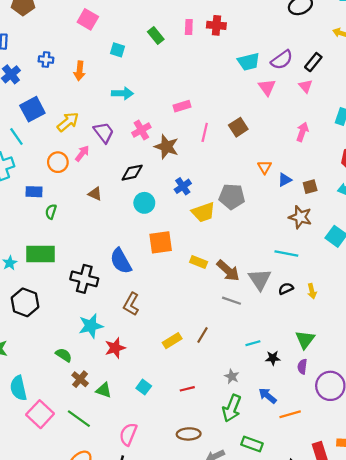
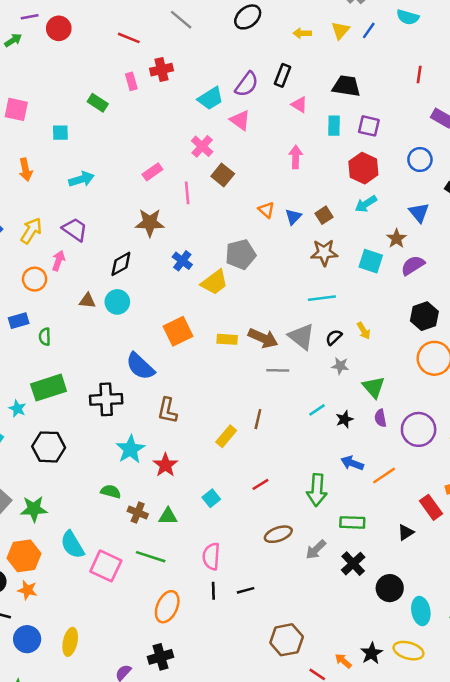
pink triangle: (306, 86) -> (299, 105), moved
pink cross: (141, 130) -> (202, 146), moved
cyan circle: (144, 203) -> (117, 302), moved
gray star: (232, 376) -> (340, 366), moved
cyan square: (144, 387) -> (211, 498), turned 32

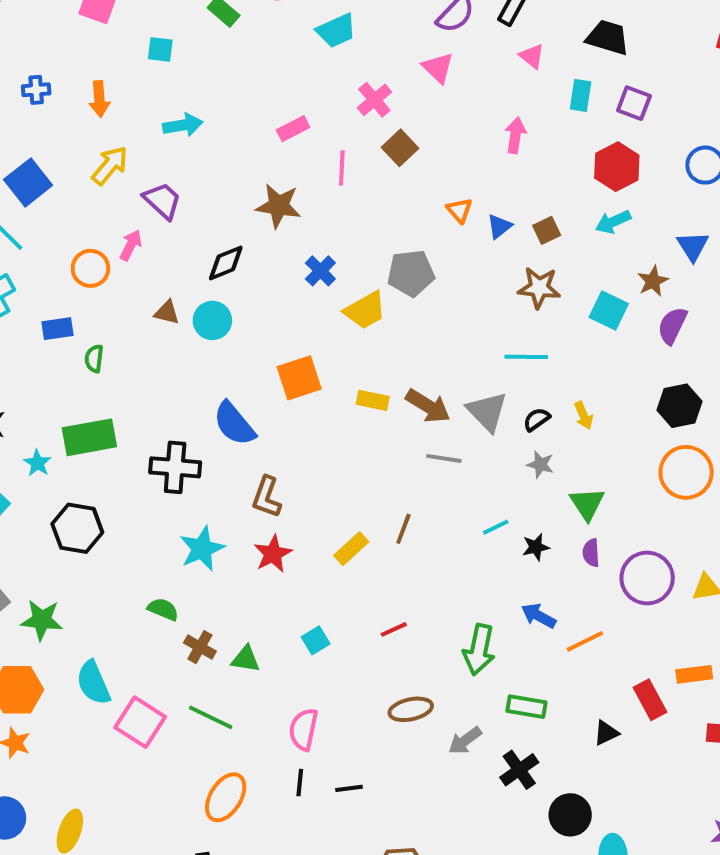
cyan trapezoid: (210, 98) -> (336, 31), moved
yellow arrow: (31, 231) -> (110, 165), moved
purple semicircle: (413, 265) -> (672, 326), turned -40
red star: (165, 465) -> (273, 554), moved

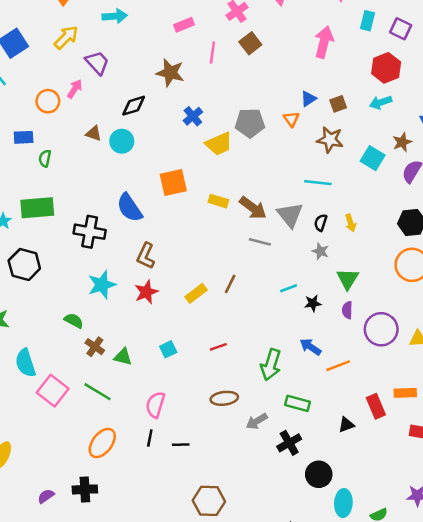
pink arrow: (515, 135) -> (324, 42), size x1.4
orange triangle: (459, 210) -> (291, 119), moved
black semicircle: (537, 419) -> (321, 223), turned -42

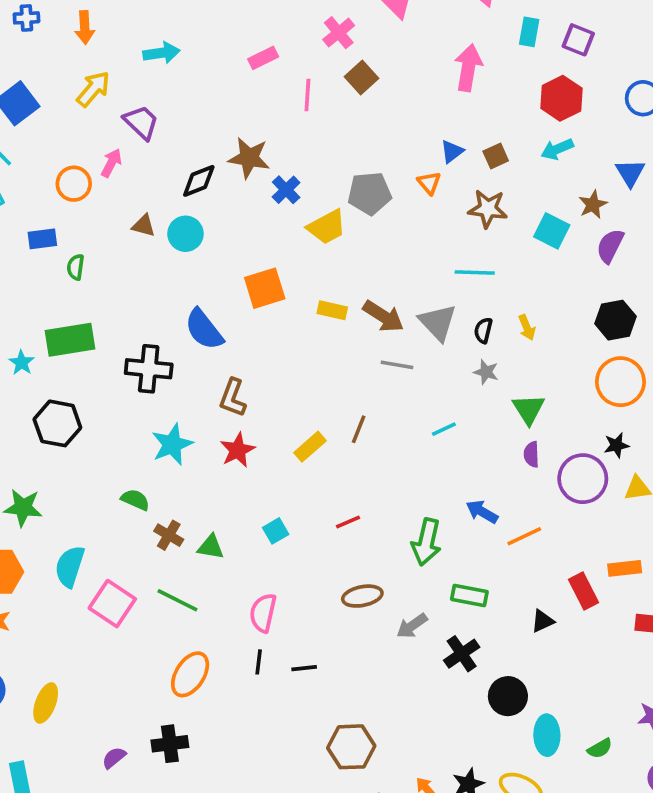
brown star: (170, 73) -> (249, 158), moved
black star: (313, 303) -> (616, 445), moved
cyan semicircle: (25, 363) -> (70, 566), turned 40

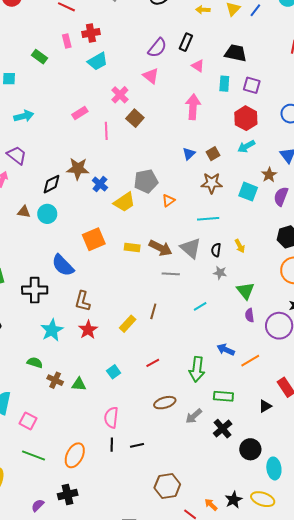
orange triangle: (429, 183) -> (169, 201), moved, turned 40
green line: (177, 600) -> (33, 456), moved
pink square: (112, 604) -> (28, 421), size x0.7

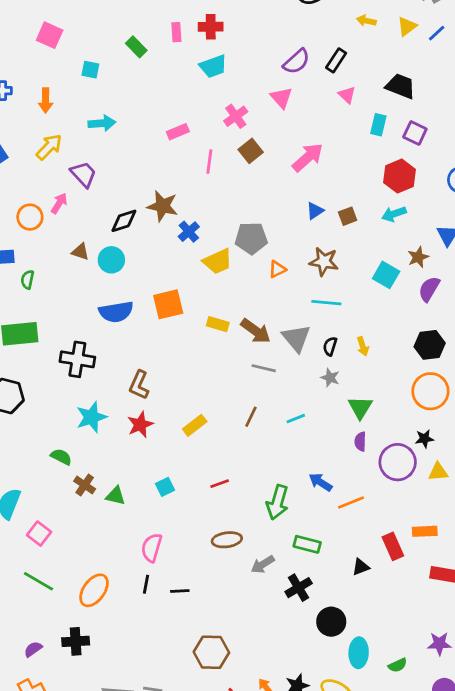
pink arrow: (193, 107) -> (308, 157), moved, turned 35
brown star: (212, 183) -> (324, 262), moved
blue semicircle: (63, 265) -> (116, 312), moved, turned -65
brown line: (153, 311) -> (251, 417), moved

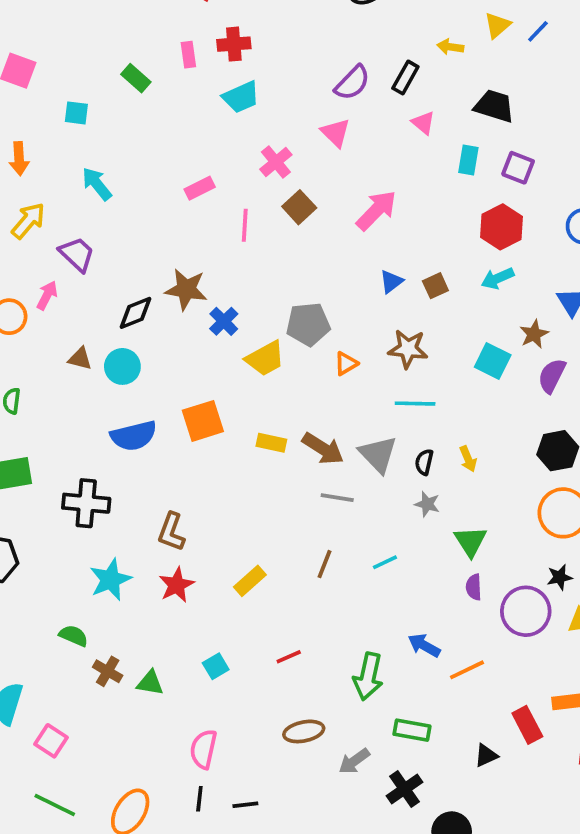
yellow arrow: (366, 21) -> (450, 47), moved
cyan arrow: (102, 123) -> (97, 184), turned -120

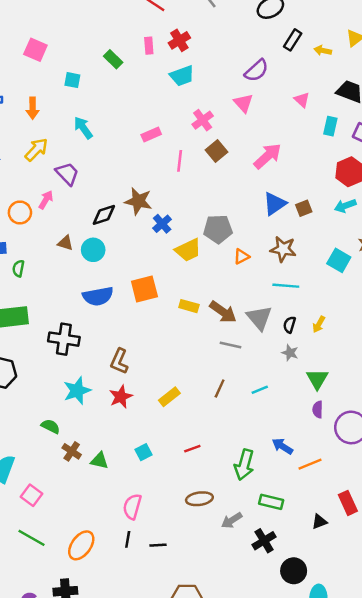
red cross: (234, 44) -> (179, 40), turned -30
black rectangle: (405, 78) -> (293, 40), moved
blue triangle: (391, 281) -> (275, 204), size x1.5
yellow arrow: (468, 459) -> (319, 324), turned 49

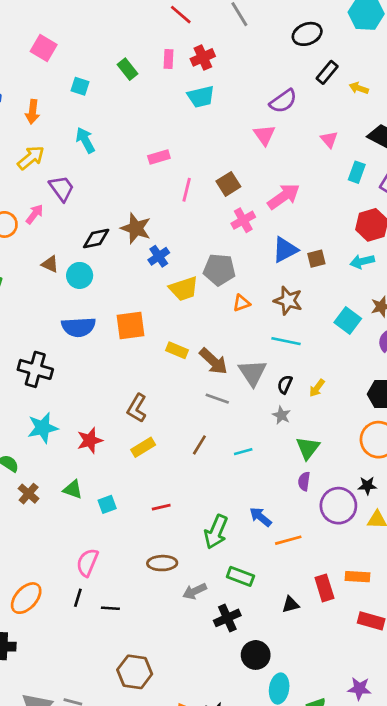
pink cross: (203, 120) -> (243, 220), moved
brown L-shape: (119, 361) -> (137, 408), moved
green triangle: (99, 461) -> (73, 489), moved

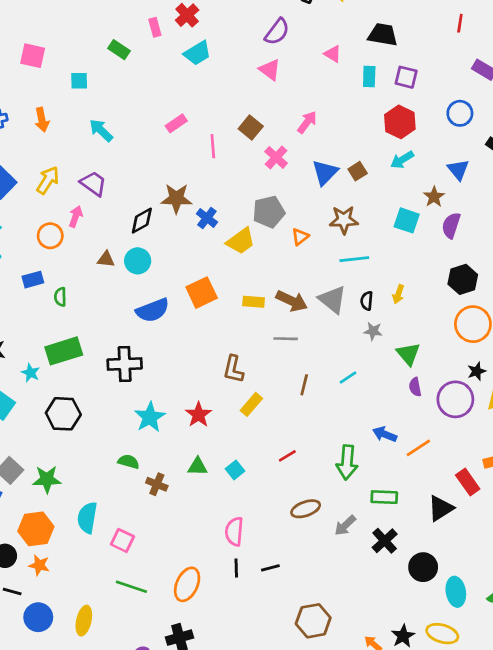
yellow arrow: (31, 158) -> (48, 180), moved
pink arrow: (284, 196) -> (307, 122), size x0.7
gray line: (217, 399) -> (286, 339), moved
black triangle: (291, 605) -> (441, 508), size x1.5

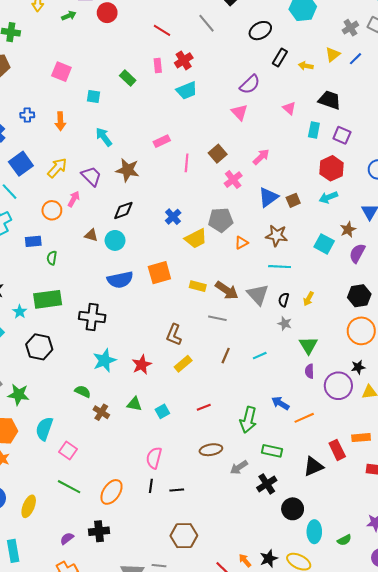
brown star: (176, 198) -> (128, 170), moved
brown hexagon: (313, 621) -> (184, 536), moved

